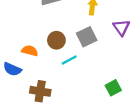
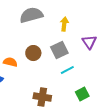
cyan line: (69, 60) -> (67, 70), moved
brown cross: (40, 91) -> (42, 97), moved

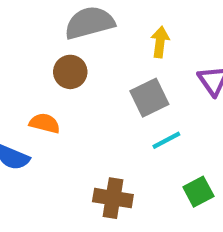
brown circle: (33, 53) -> (70, 72), moved

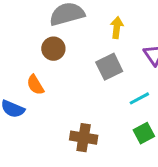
orange semicircle: (45, 123) -> (35, 85), turned -135
cyan line: (166, 140) -> (139, 98), moved

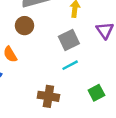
cyan line: (139, 98) -> (70, 65), moved

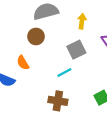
cyan line: (70, 65) -> (64, 73), moved

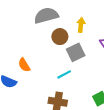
brown circle: (36, 36) -> (60, 37), moved

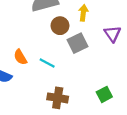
cyan line: (64, 74) -> (47, 63), moved, turned 56

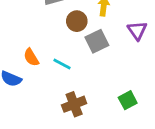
brown cross: (58, 98) -> (74, 104), turned -30

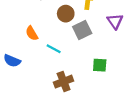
orange semicircle: (31, 57) -> (32, 33), moved
green square: (128, 100) -> (100, 65), moved, turned 32

